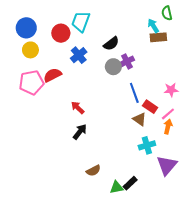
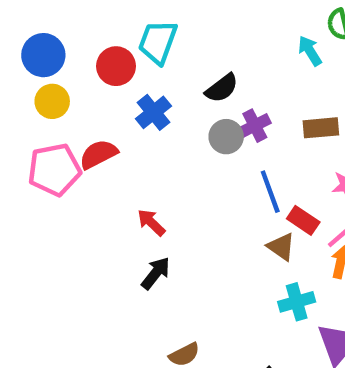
brown rectangle: (158, 37) -> (321, 128), moved

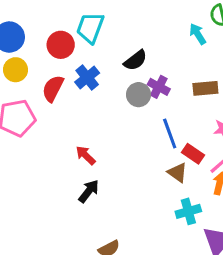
purple cross: (255, 126) -> (159, 87), turned -35
red semicircle: (98, 154) -> (53, 88), moved, turned -36

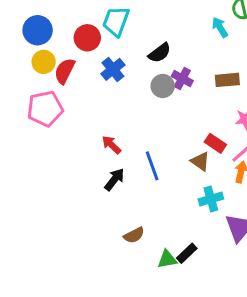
red semicircle: (53, 88) -> (65, 71), moved
blue line: (170, 134) -> (152, 166), moved

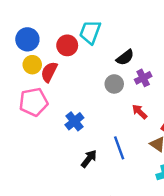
blue cross: (113, 69) -> (74, 121), moved
purple cross: (182, 78) -> (143, 78), turned 35
gray circle: (163, 86) -> (114, 84), moved
red arrow: (111, 145) -> (140, 112), moved

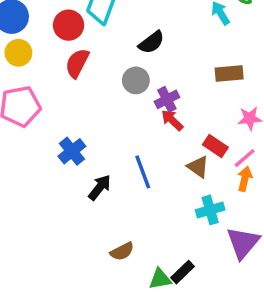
red semicircle: (49, 72) -> (77, 63), moved
purple cross: (143, 78) -> (167, 99), moved
blue cross: (74, 121) -> (72, 151), moved

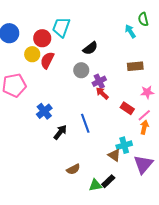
yellow circle: (18, 53) -> (32, 54), moved
brown triangle: (198, 167) -> (114, 155), moved

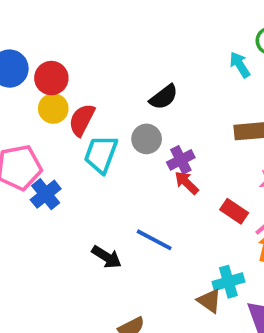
cyan trapezoid: (61, 27) -> (101, 154), moved
red circle: (42, 38) -> (51, 78), moved
blue cross: (44, 111) -> (46, 194), moved
blue line: (85, 123) -> (154, 240), turned -42
black arrow: (60, 132) -> (107, 257), turned 84

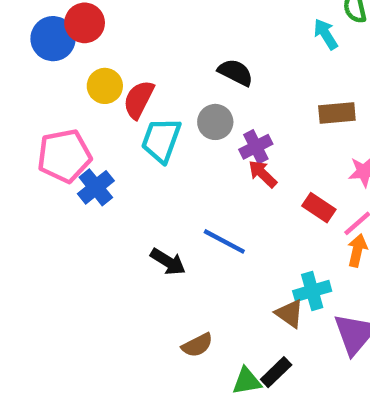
red circle: (51, 78) -> (85, 23), moved
black semicircle: (164, 97) -> (236, 72), turned -116

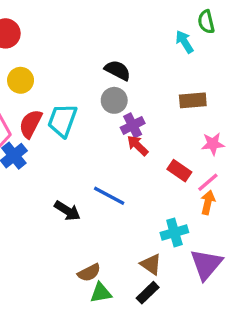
red semicircle: (139, 99) -> (31, 124), moved
gray circle: (215, 122) -> (114, 100), moved
brown triangle: (290, 314) -> (151, 264), moved
green triangle: (247, 381) -> (101, 293), moved

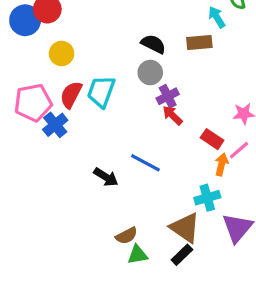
brown rectangle: (193, 100) -> (199, 42), moved
orange arrow: (208, 202) -> (222, 164), moved
brown triangle: (151, 264) -> (185, 228), size x1.5

